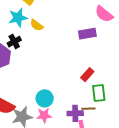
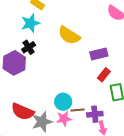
yellow semicircle: (37, 25) -> (69, 35), moved, size x1.6
purple rectangle: (87, 34) -> (99, 54), moved
brown line: (88, 109) -> (78, 110), moved

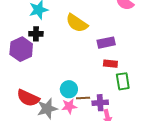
black cross: (29, 47) -> (36, 34), turned 32
red rectangle: (104, 75) -> (110, 64), turned 56

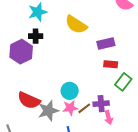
green rectangle: (123, 81) -> (123, 82), turned 48
brown line: (83, 98) -> (84, 108), moved, turned -32

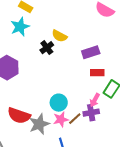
yellow semicircle: (76, 25) -> (59, 36), size x0.7
black cross: (36, 36) -> (47, 48), moved, turned -32
pink arrow: (109, 117) -> (95, 100), moved, turned 48

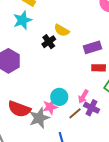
pink arrow: (95, 100) -> (83, 96), moved
purple cross: (91, 113) -> (92, 108), turned 35
pink star: (61, 119) -> (50, 107), moved

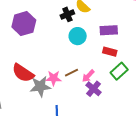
cyan circle: (59, 97) -> (78, 36), moved
brown line: (75, 113) -> (71, 73), moved

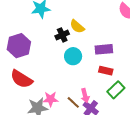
red semicircle: (23, 73) -> (21, 79), moved
brown line: (71, 73) -> (73, 102), moved, turned 72
pink arrow: (88, 76) -> (85, 96), turned -56

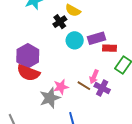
purple hexagon: (19, 46) -> (28, 56), moved
purple rectangle: (104, 49) -> (97, 38), moved
pink arrow: (85, 96) -> (94, 77), turned 48

